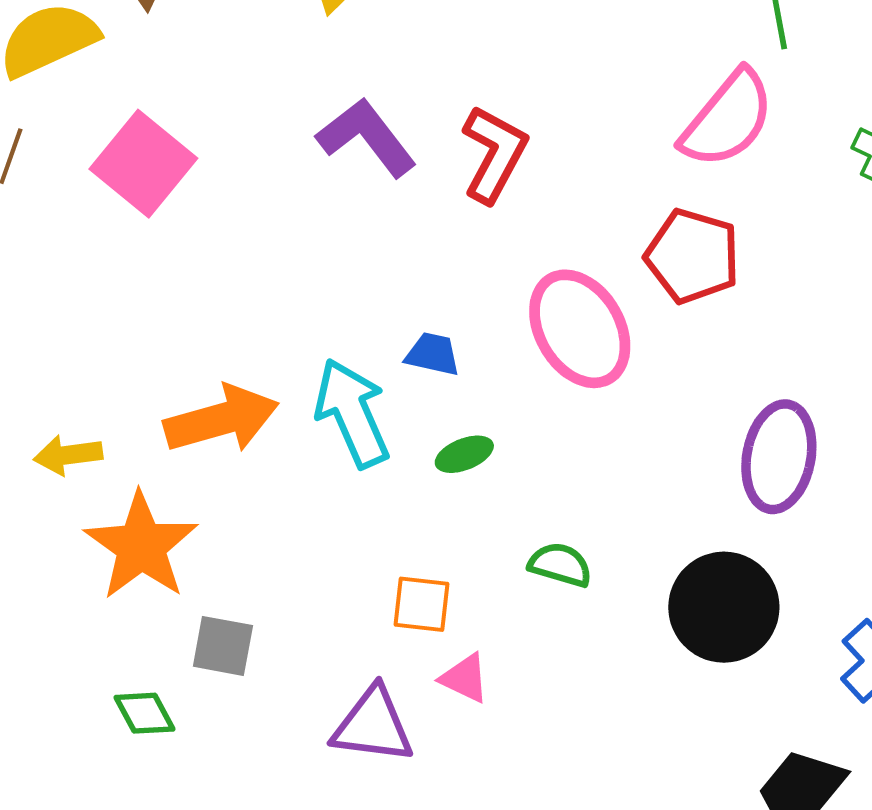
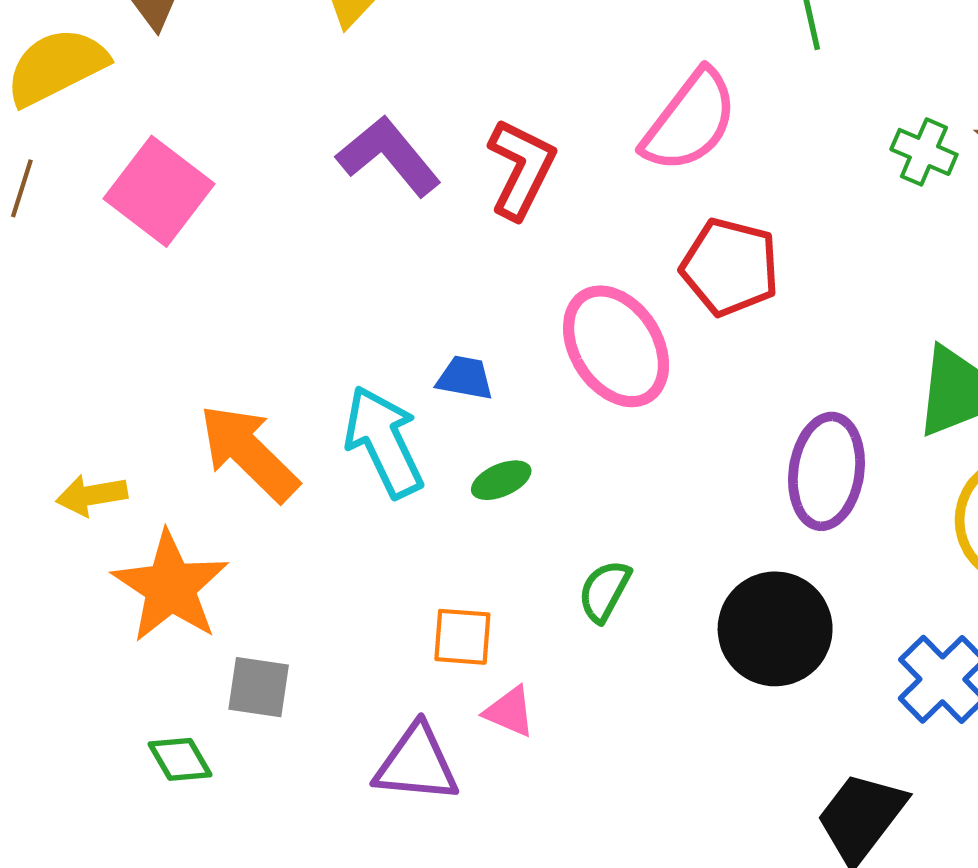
pink semicircle: (728, 119) -> (690, 121), moved
orange arrow: (221, 419) -> (249, 453), turned -118
green semicircle: (560, 565) -> (604, 591), turned -76

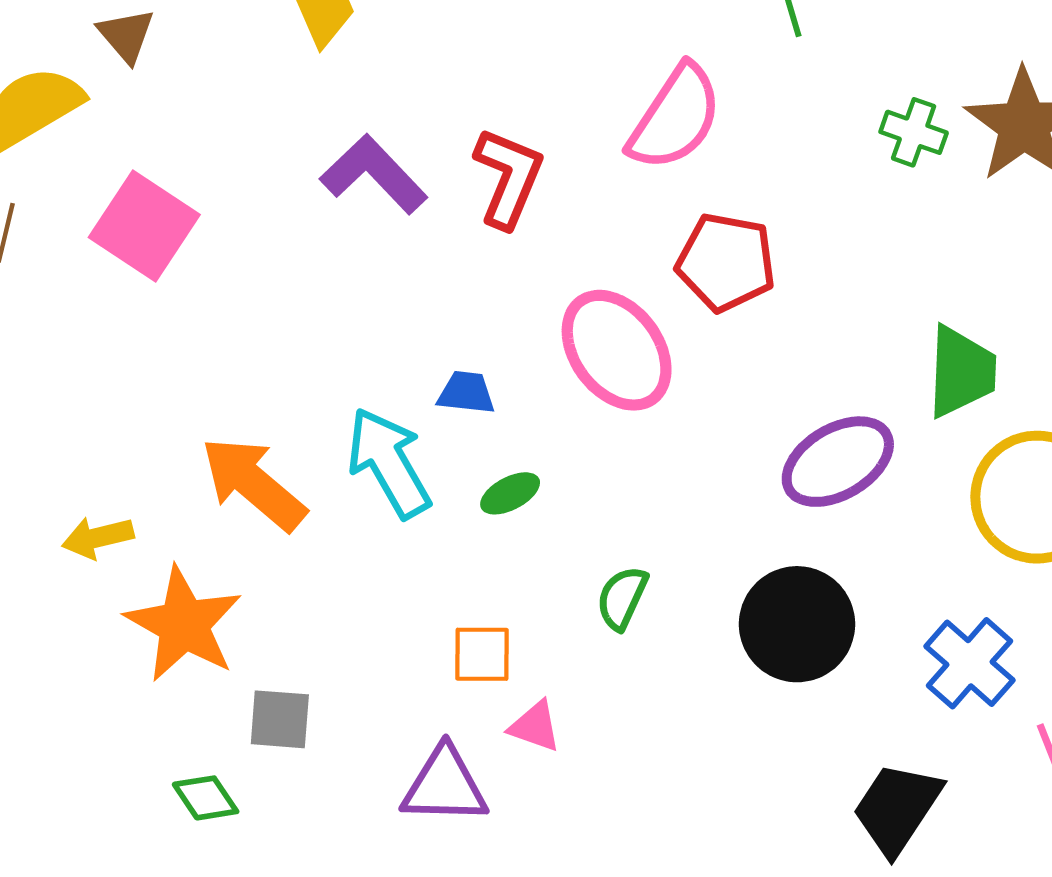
purple ellipse: (826, 471) -> (838, 462), turned 55

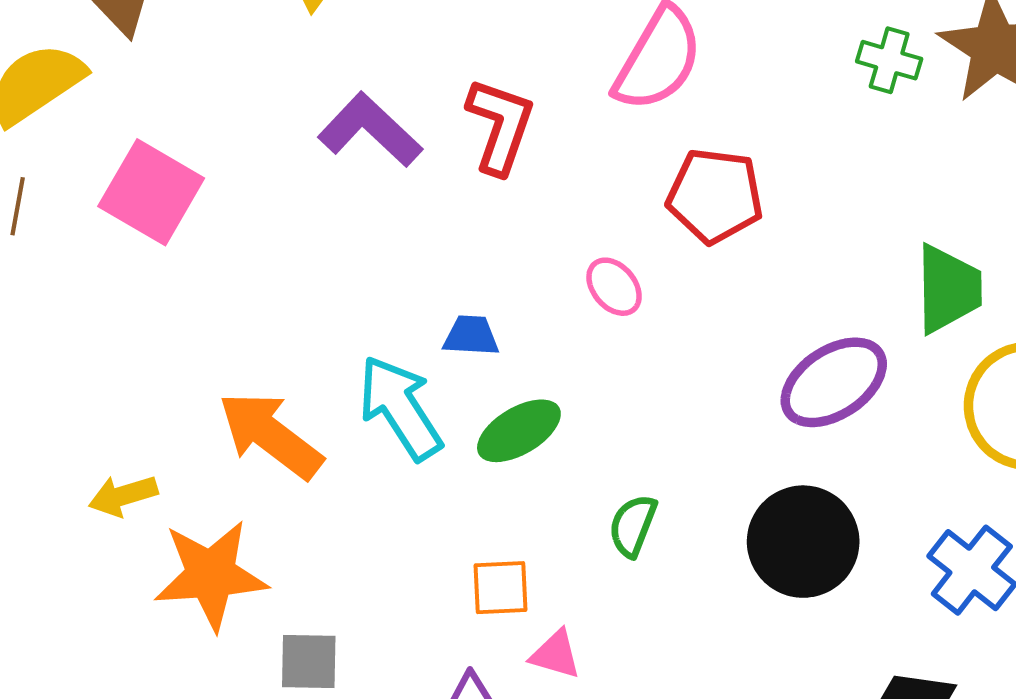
pink ellipse: (617, 350) -> (614, 287), size x0.5
green ellipse: (510, 493) -> (519, 431), size x1.5
orange star: (184, 624) -> (211, 575), turned -30

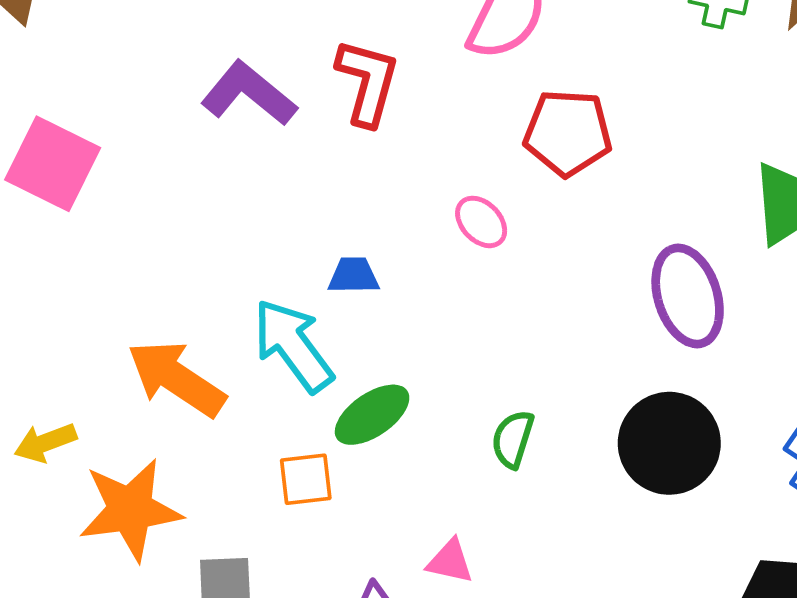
purple ellipse: (834, 382) -> (688, 296), turned -70
green ellipse: (519, 431) -> (372, 415), moved
orange square: (500, 588) -> (306, 479), moved

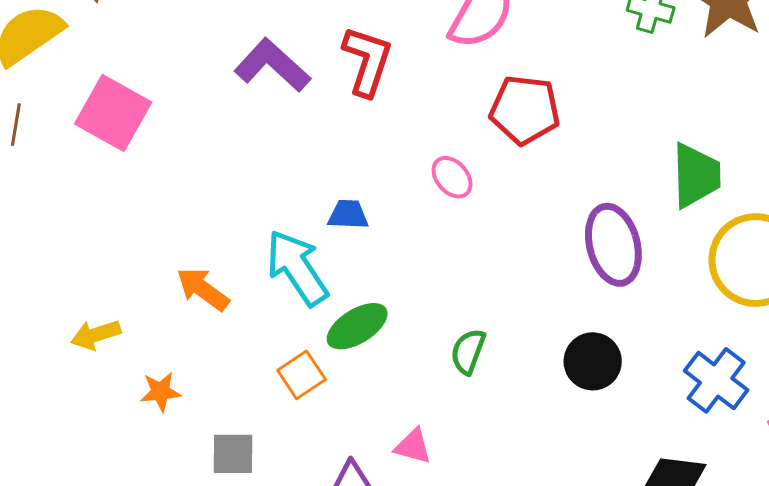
orange arrow: (176, 378) -> (203, 289), size x0.7
black circle: (669, 443) -> (593, 361), size x0.7
orange square: (306, 479) -> (302, 375), turned -30
orange star: (130, 510) -> (161, 392), size x0.5

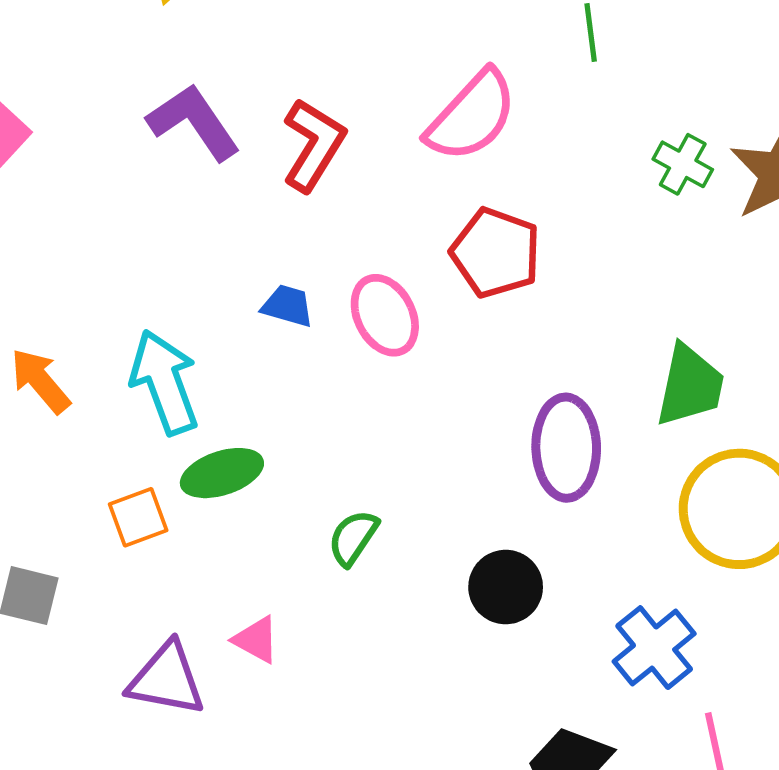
pink ellipse: (452, 177) -> (385, 315), size x1.4
blue trapezoid: (348, 215) -> (288, 306), moved

